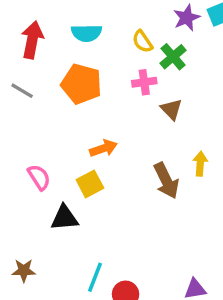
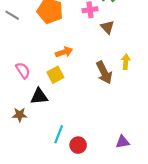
brown star: (24, 270) -> (20, 115), moved

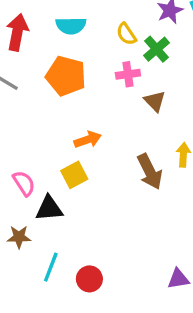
pink semicircle: (23, 70) -> (24, 183), moved
cyan line: (59, 134) -> (51, 267), moved
red circle: (78, 145) -> (89, 279), moved

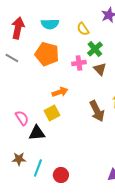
green cross: (156, 49) -> (95, 49), moved
pink cross: (128, 74) -> (79, 63), moved
brown star: (19, 237) -> (19, 159), moved

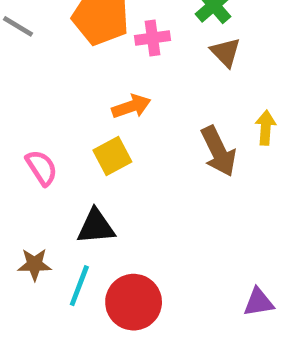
pink cross: (79, 63) -> (152, 38), moved
black triangle: (37, 133) -> (96, 227), moved
red circle: (61, 175) -> (134, 302), size x1.5

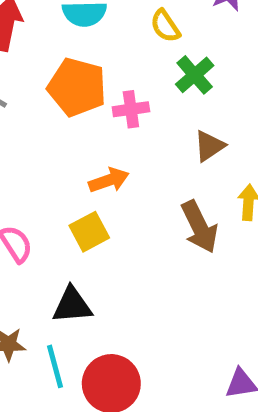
brown triangle: (225, 52) -> (209, 146), moved, turned 40
cyan line: (79, 286) -> (55, 366), turned -36

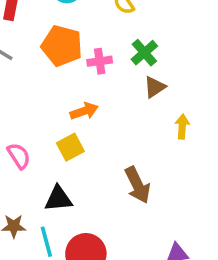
green cross: (195, 75) -> (144, 53), moved
brown arrow: (199, 227) -> (137, 185), moved

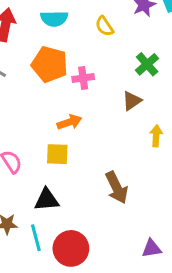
green cross: (144, 53) -> (147, 64), moved
yellow square: (70, 147) -> (57, 154), turned 30

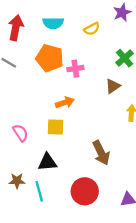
yellow semicircle: (104, 26) -> (92, 29), turned -84
red circle: (71, 248) -> (85, 191), moved

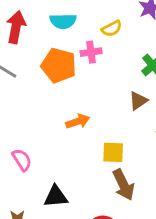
pink cross: (75, 69) -> (91, 52), moved
yellow square: (56, 127) -> (113, 152), moved

